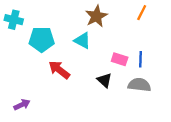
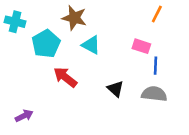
brown star: (96, 16) -> (74, 18), moved, turned -30
cyan pentagon: (42, 39) -> (46, 44), turned -30
pink rectangle: (120, 59) -> (141, 46), moved

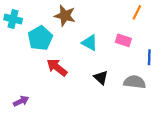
cyan triangle: (91, 45) -> (90, 43), moved
blue line: (155, 66) -> (149, 57), moved

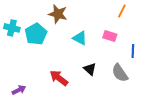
cyan cross: (13, 19) -> (12, 28), moved
red arrow: (57, 67) -> (59, 78), moved
gray semicircle: (135, 82) -> (120, 73), turned -132

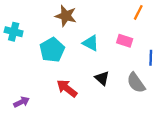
cyan pentagon: (36, 34) -> (52, 50), moved

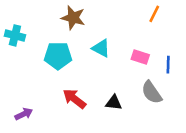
pink rectangle: (125, 41) -> (140, 57), moved
cyan pentagon: (52, 50) -> (58, 56), turned 30
black triangle: (102, 78) -> (114, 103), moved, turned -35

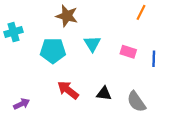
cyan cross: (15, 35) -> (14, 32), turned -30
cyan triangle: (101, 48) -> (92, 44), turned 30
gray semicircle: (152, 92) -> (136, 102), moved

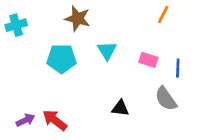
cyan cross: (14, 32) -> (16, 25), moved
red arrow: (68, 90) -> (55, 120), moved
gray semicircle: (136, 102) -> (166, 99), moved

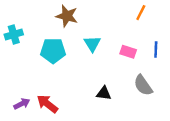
cyan cross: (16, 25) -> (14, 34), moved
blue line: (178, 68) -> (156, 50), moved

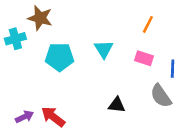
orange line: (141, 13) -> (148, 24), moved
brown star: (67, 16) -> (40, 18), moved
blue line: (156, 50) -> (173, 69), moved

